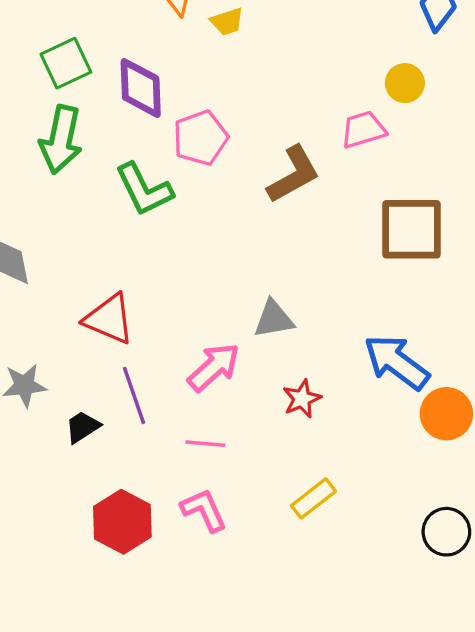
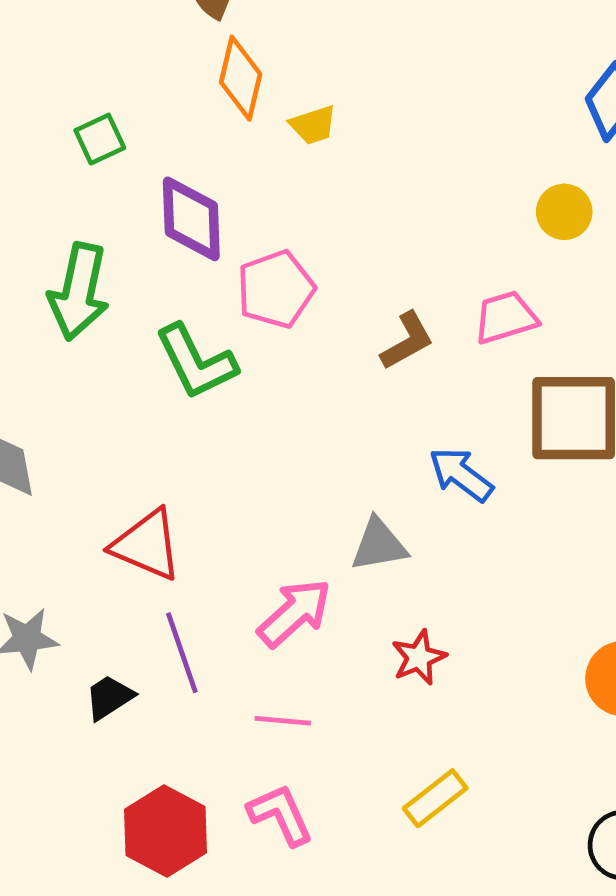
green square: (66, 63) -> (100, 139), moved, size x0.7
pink trapezoid: (363, 130) -> (506, 317), moved
brown L-shape: (294, 174) -> (407, 341), size x0.7
blue arrow: (397, 362) -> (461, 475), moved, size x0.7

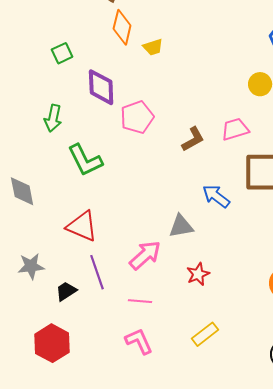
green arrow: (79, 292) -> (53, 118), size x0.7
green L-shape: (196, 362) -> (85, 160), moved
red hexagon: (165, 831) -> (52, 343), moved

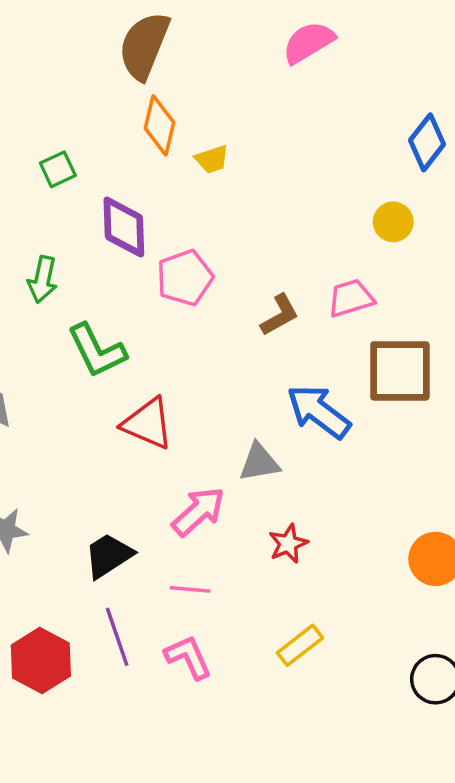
blue arrow: (216, 196) -> (319, 412), size x1.4
red triangle: (82, 226) -> (148, 423), moved
purple line: (97, 272) -> (117, 637), moved
black trapezoid: (66, 291) -> (109, 556), moved, size x1.4

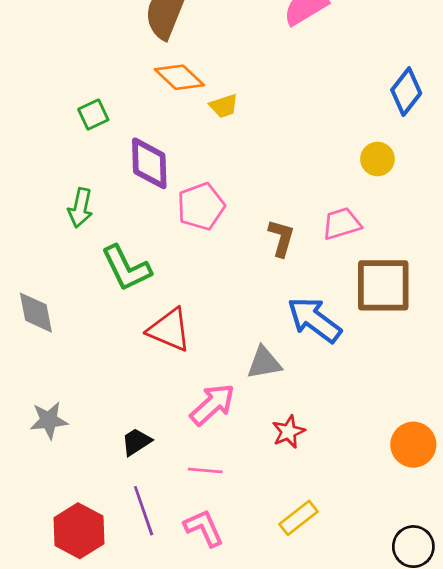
orange diamond: (159, 125) -> (179, 77), turned -60
brown L-shape: (280, 315) -> (281, 238), turned -45
black trapezoid: (109, 556) -> (136, 442), size x0.7

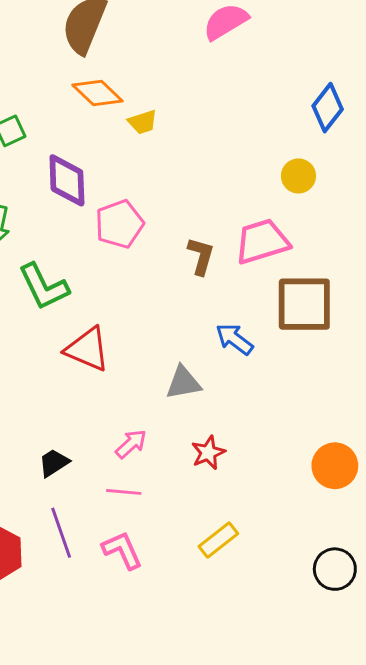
pink trapezoid: (342, 224) -> (262, 241), size x1.4
blue arrow: (314, 320) -> (234, 339), size x0.7
pink arrow: (212, 404) -> (131, 444), moved, size x0.7

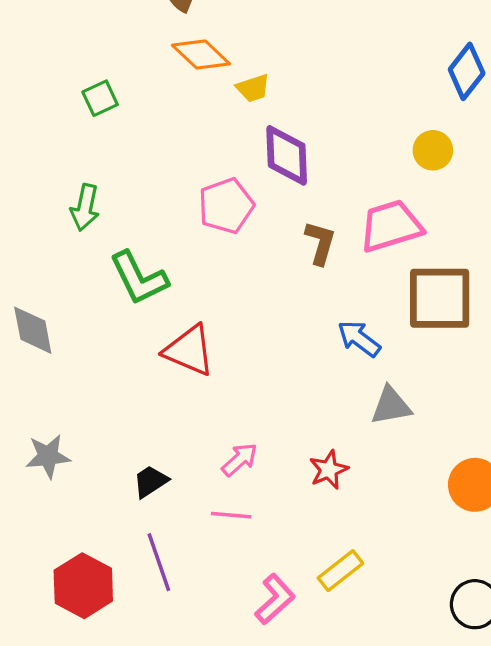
purple diamond: (67, 180) -> (287, 155), moved
gray triangle: (183, 383) -> (391, 406), moved
pink L-shape: (122, 550) -> (275, 599), moved, turned 72

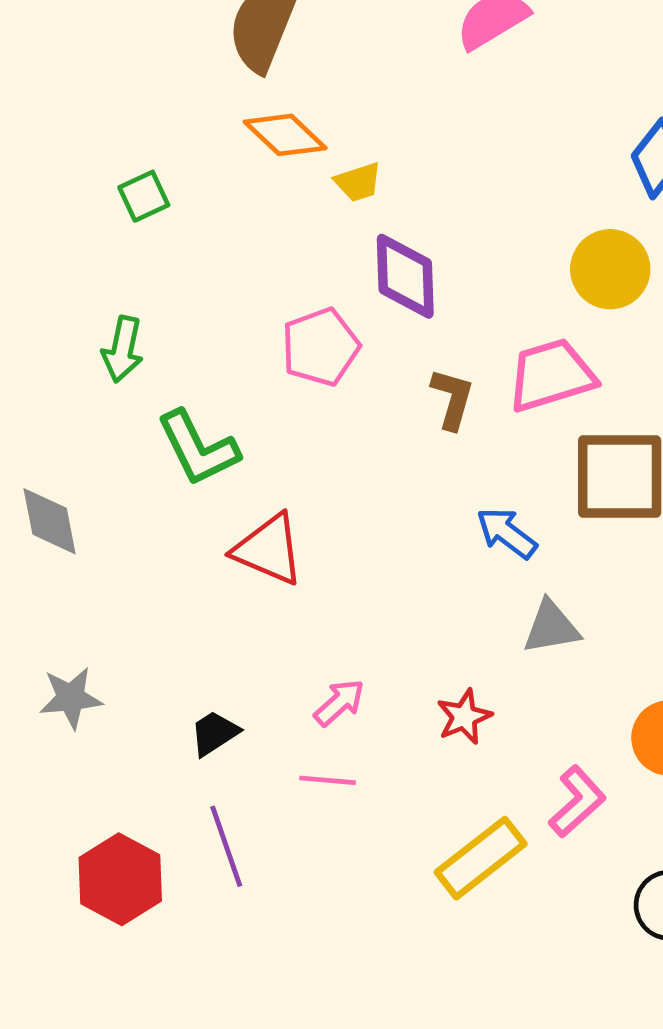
yellow circle: (433, 150) -> (610, 269), size x1.4
yellow rectangle: (340, 571) -> (481, 858), size x1.4
pink L-shape: (275, 599) -> (577, 802), moved

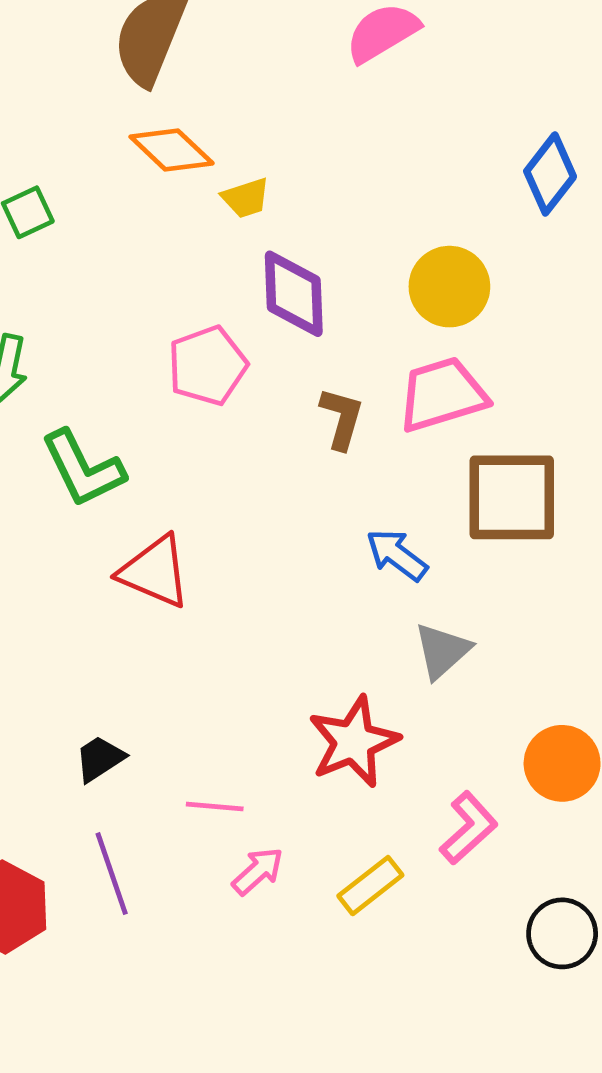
yellow circle: (610, 269) -> (449, 287), moved
gray triangle: (551, 627) -> (442, 651), turned -32
pink arrow: (339, 703) -> (258, 871), moved
red star: (464, 717) -> (354, 742), size x1.6
yellow rectangle: (481, 858) -> (370, 886), size x0.7

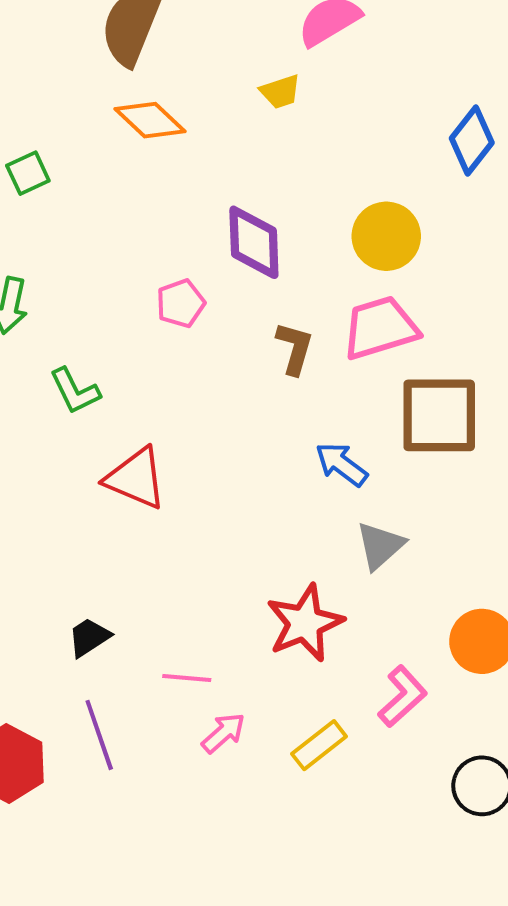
yellow trapezoid: (246, 198) -> (280, 92), moved
pink pentagon: (207, 366) -> (181, 303), size x0.7
green L-shape: (83, 469) -> (75, 391), size x0.7

